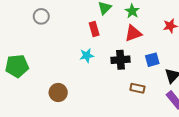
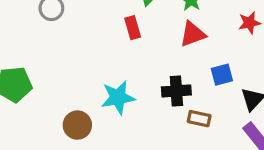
cyan star: (87, 55) -> (118, 97), moved, size x1.5
black cross: (121, 60) -> (176, 91), moved

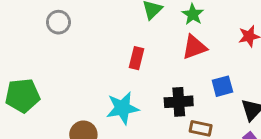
red rectangle: (133, 28) -> (137, 58), moved, turned 30

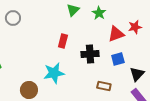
red triangle: (194, 47) -> (116, 34), moved
black cross: (179, 102) -> (90, 54), moved

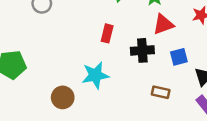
red triangle: (116, 34) -> (163, 24), moved

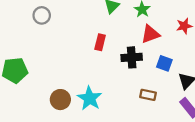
blue square: (179, 57) -> (164, 63), turned 35
cyan star: (95, 75) -> (90, 98), moved, turned -30

